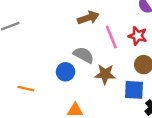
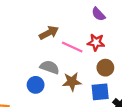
pink line: (111, 37) -> (72, 47), turned -35

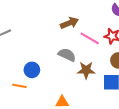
blue circle: (36, 85) -> (32, 70), moved

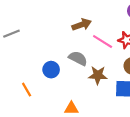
blue circle: (32, 70) -> (51, 70), moved
orange line: (19, 86) -> (27, 90), turned 48

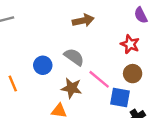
pink line: (103, 42) -> (99, 79), moved
brown star: (98, 75) -> (72, 88), moved

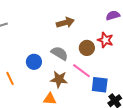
purple semicircle: (141, 15) -> (113, 15), turned 104
brown circle: (133, 74) -> (87, 48), moved

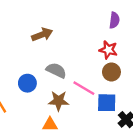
purple semicircle: (113, 15) -> (114, 20), turned 120
brown arrow: (65, 23) -> (42, 35), moved
brown circle: (87, 48) -> (111, 72), moved

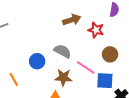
brown arrow: (42, 35) -> (72, 20), moved
red star: (108, 50) -> (96, 30), moved

